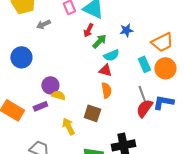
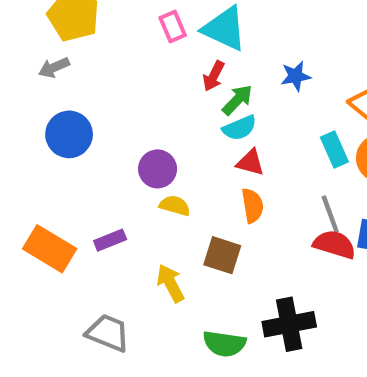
gray arrow: (43, 24) -> (54, 67), moved
cyan semicircle: (111, 55) -> (240, 128), moved
purple circle: (50, 85) -> (158, 169), moved
yellow semicircle: (58, 95) -> (175, 206), moved
red semicircle: (144, 108) -> (334, 244), turned 72

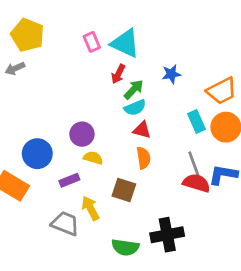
blue circle: (69, 134) -> (37, 154), moved
purple rectangle: (110, 240) -> (69, 180), moved
gray trapezoid: (108, 333) -> (65, 224), moved

